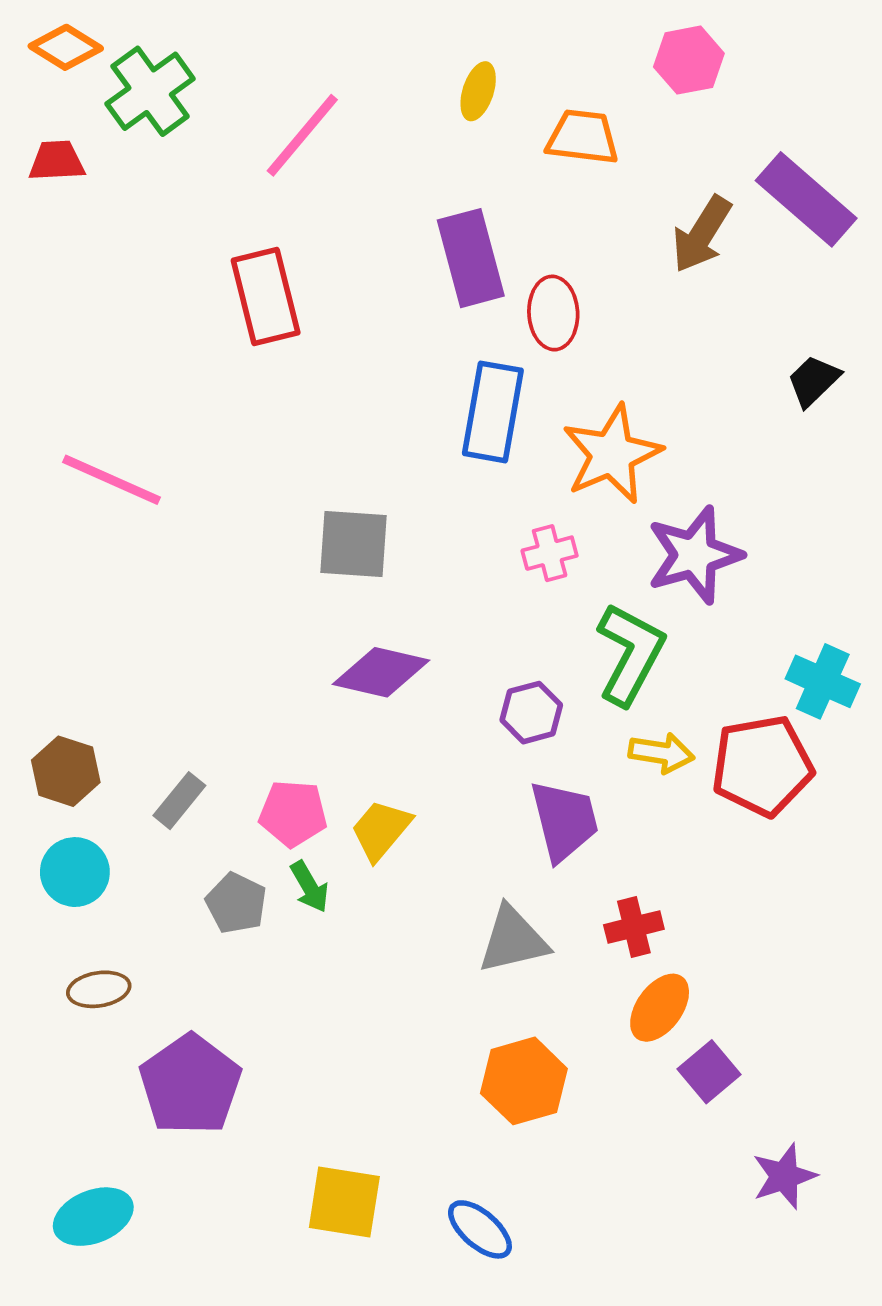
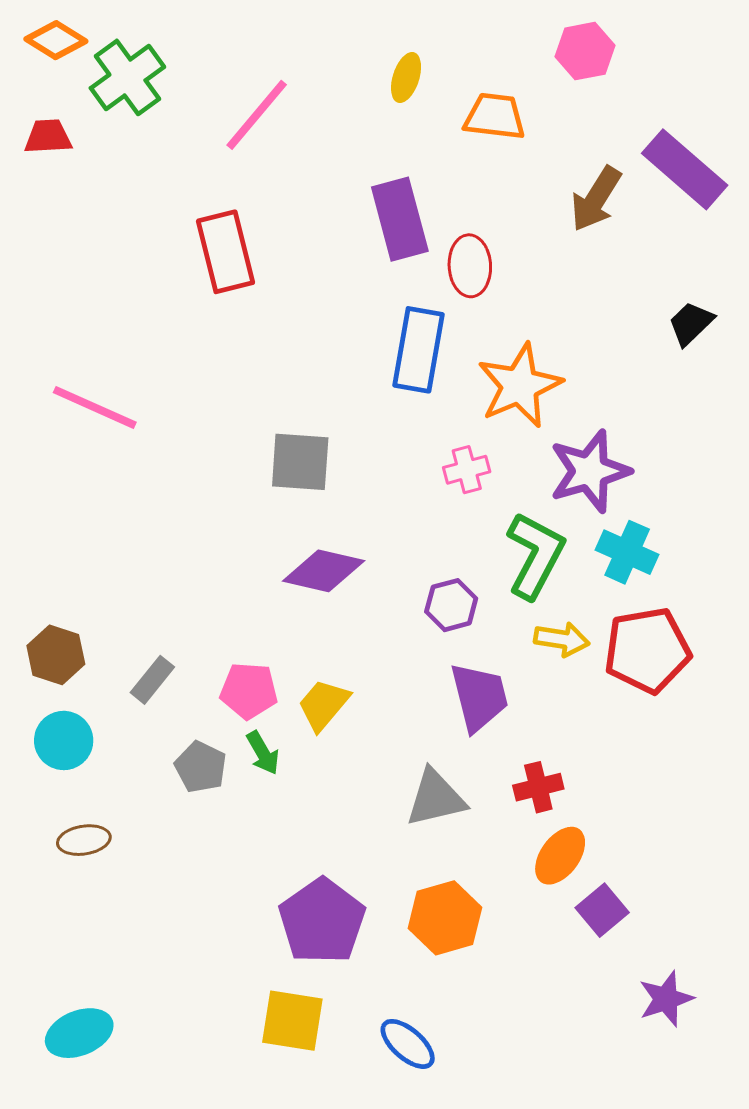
cyan cross: (823, 681) -> (627, 552), moved
purple pentagon: (190, 1085) -> (322, 921), moved

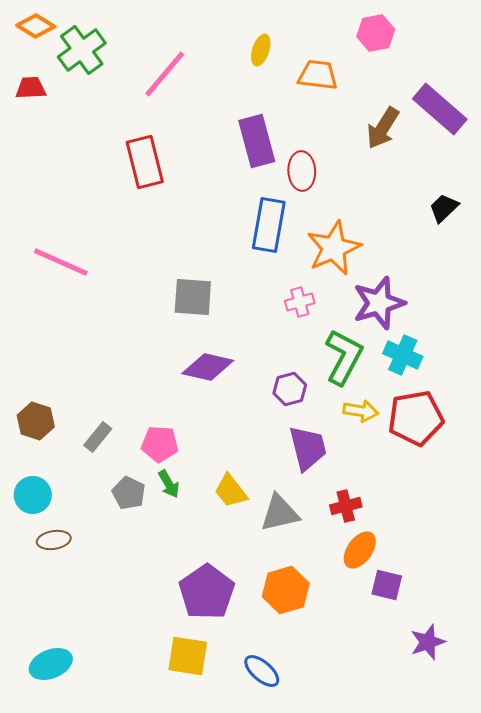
yellow trapezoid: (324, 705) -> (231, 491), moved, turned -78
cyan circle: (64, 740) -> (33, 495), moved
purple square: (602, 910) -> (387, 585), turned -36

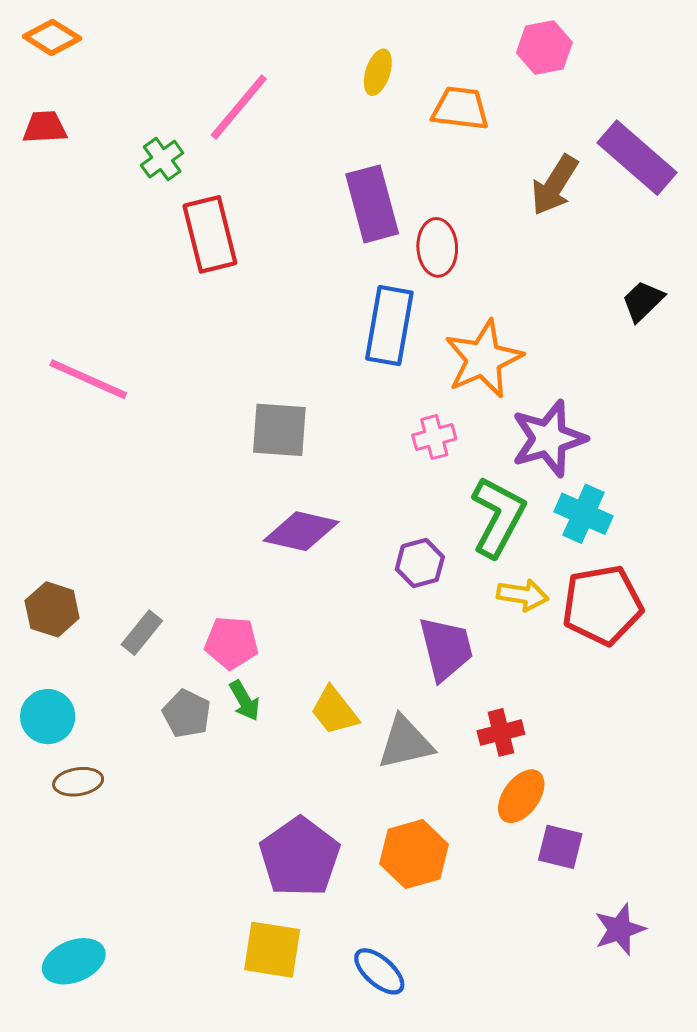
green cross: (82, 50) -> (162, 159), moved, size x0.6

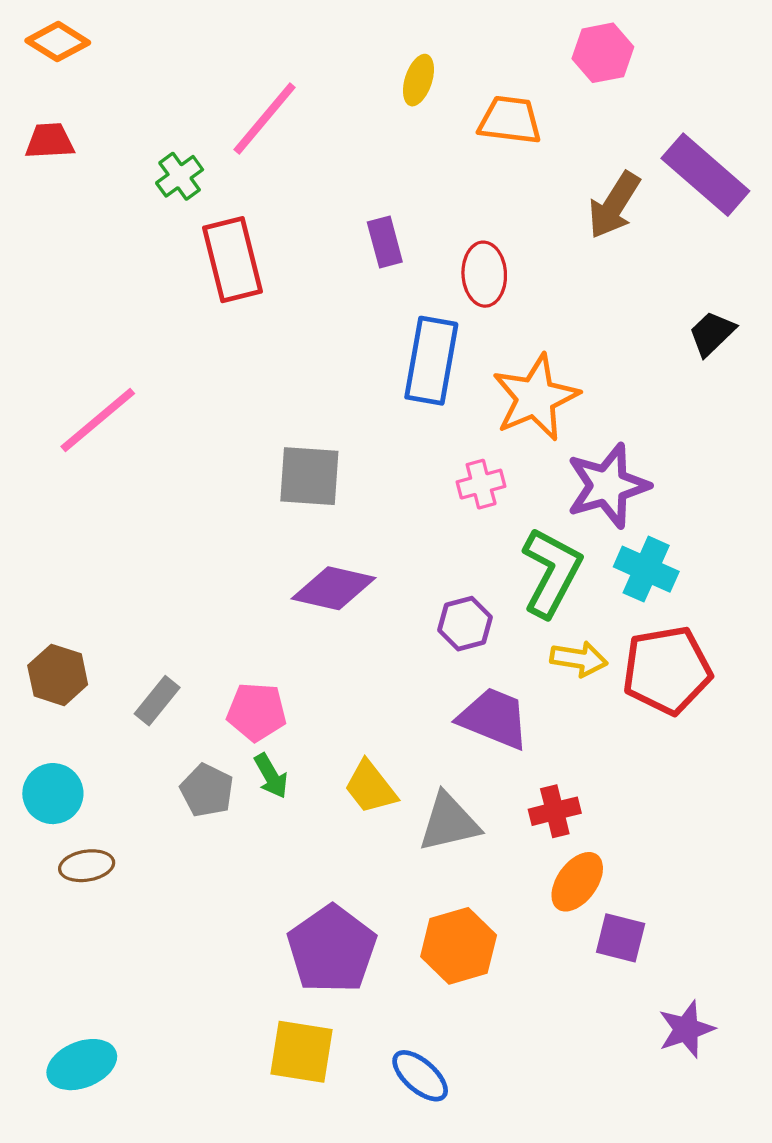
purple rectangle: (372, 204) -> (385, 242), moved, size x0.6
pink line: (88, 379) -> (98, 420), turned -64
purple trapezoid: (446, 648) -> (494, 718), turned -54

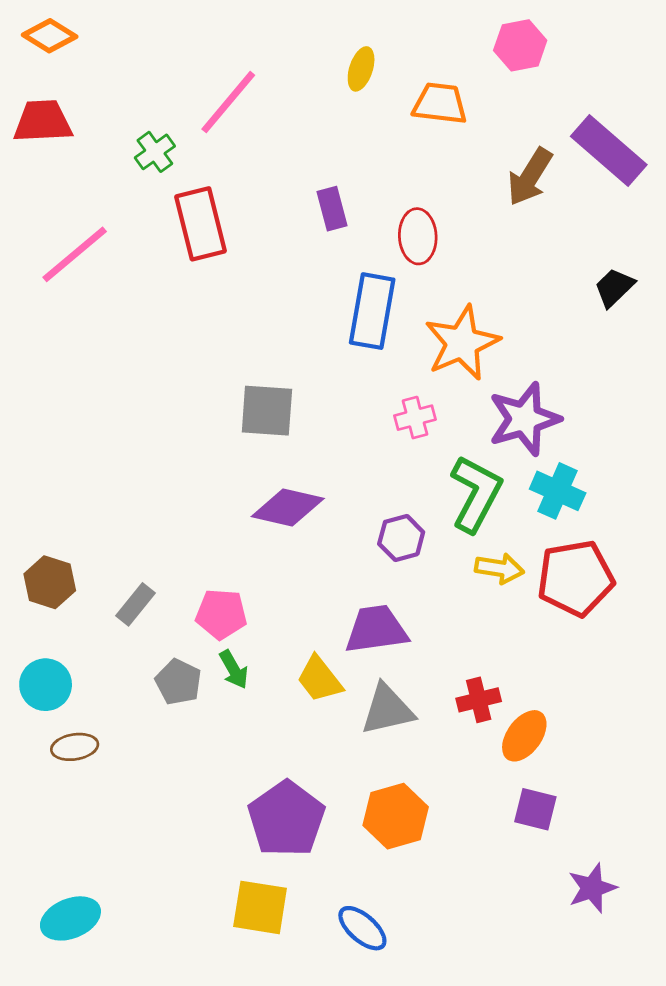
red trapezoid: (50, 141) -> (43, 121), size x1.4
pink line: (98, 420) -> (75, 254), moved
purple trapezoid: (494, 718) -> (376, 629), moved, turned -30
orange ellipse: (577, 882) -> (524, 736), moved

